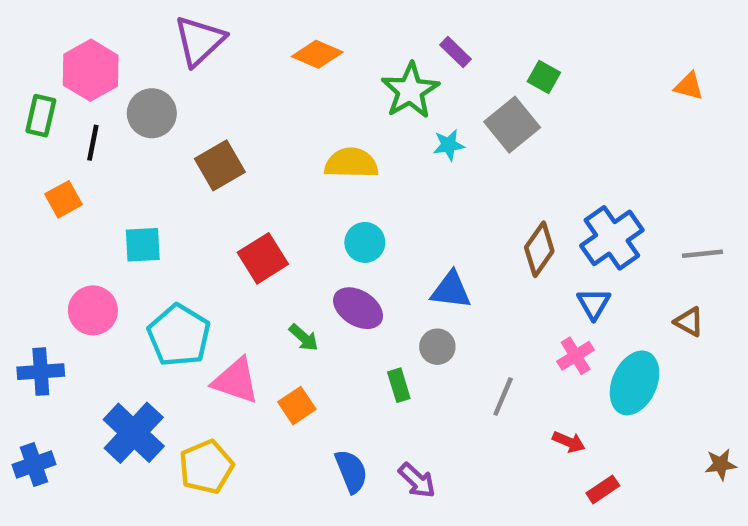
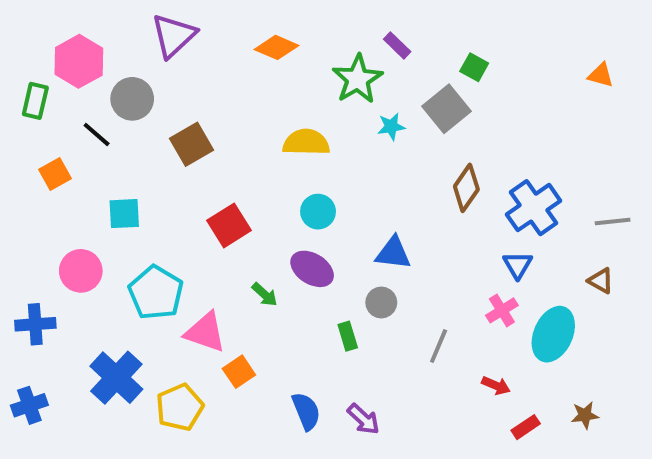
black line: (93, 143) -> (97, 134), moved, turned -60
brown diamond: (539, 249) -> (466, 188), moved
orange square: (297, 406) -> (239, 372), moved
brown star: (721, 465) -> (585, 415), moved

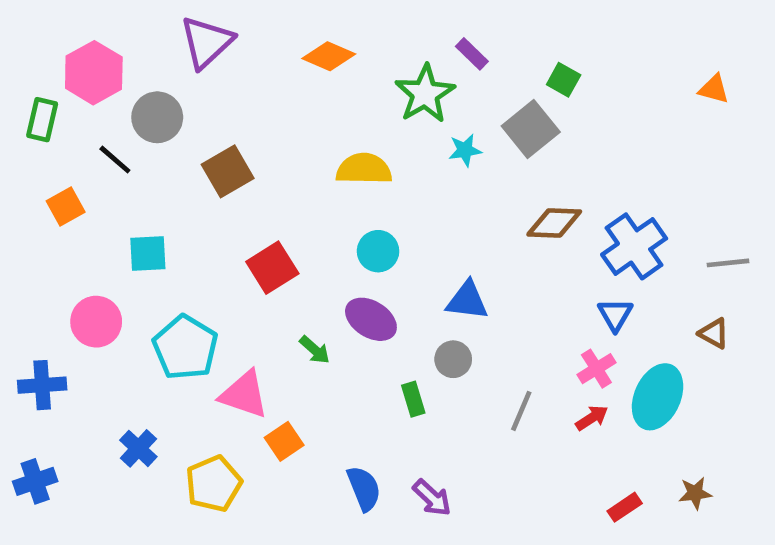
brown diamond: (466, 188) -> (554, 223), turned 57
blue cross: (116, 378) -> (138, 448), size x0.6
red arrow: (496, 386) -> (592, 418), moved, turned -56

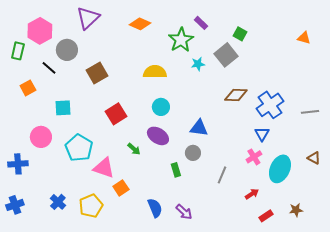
brown triangle: (714, 333) -> (314, 158), moved
red arrow: (592, 418) -> (252, 194), moved
blue cross: (138, 448) -> (58, 202), moved

